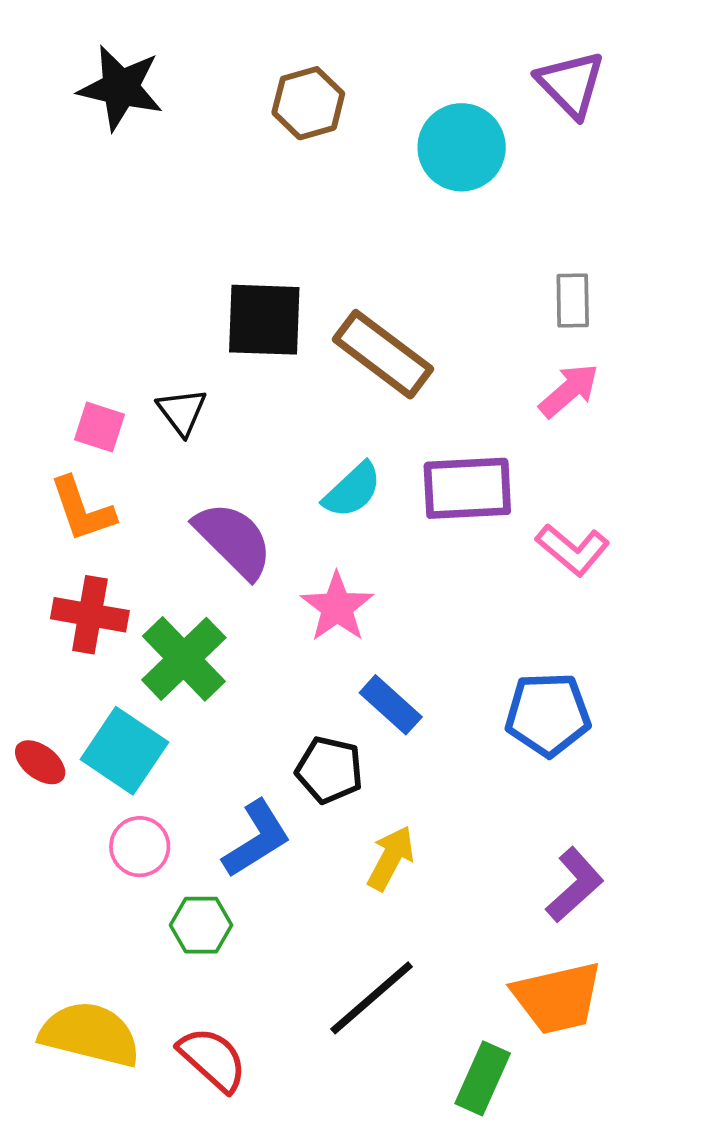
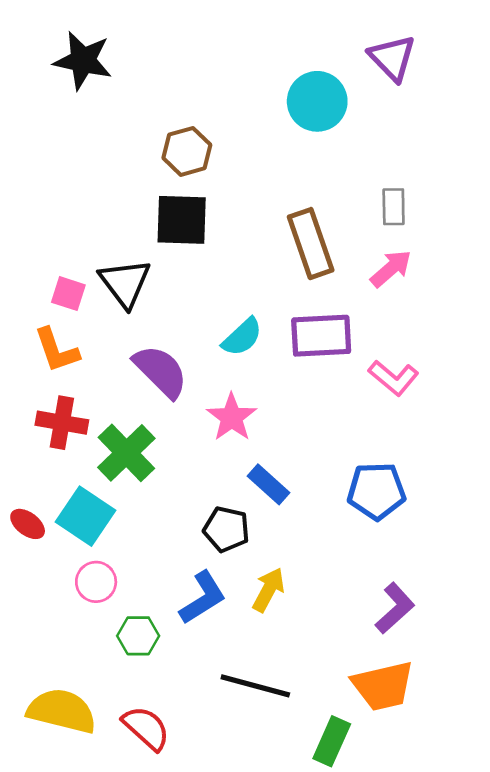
brown hexagon: (308, 103) -> (187, 151), moved
brown rectangle: (383, 354) -> (311, 244), moved, turned 34
black triangle: (182, 412) -> (125, 283), size x1.5
blue L-shape: (257, 839) -> (203, 598), moved
black line: (372, 998) -> (255, 686), turned 56

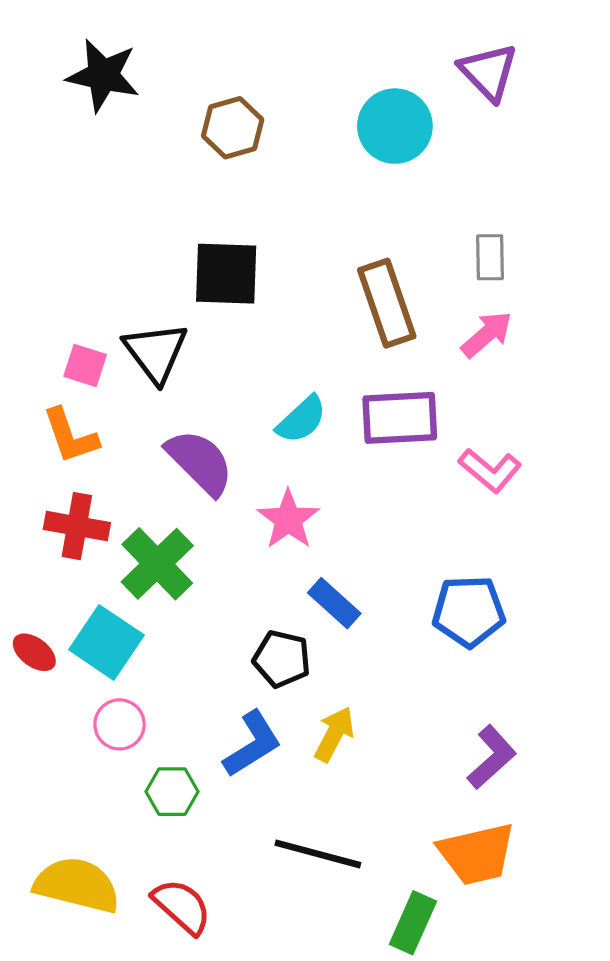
brown hexagon: (187, 151) -> (233, 128), moved

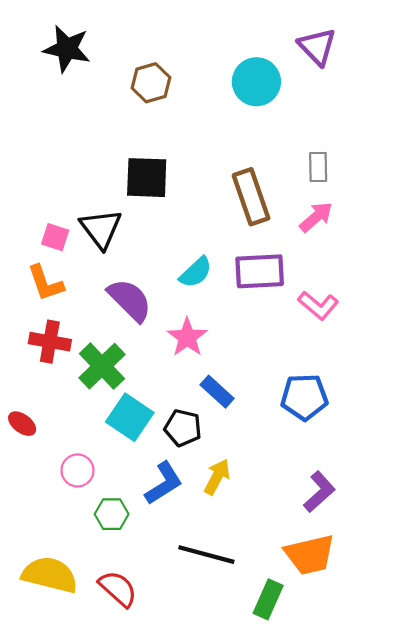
cyan square: (106, 642) -> (130, 417), moved

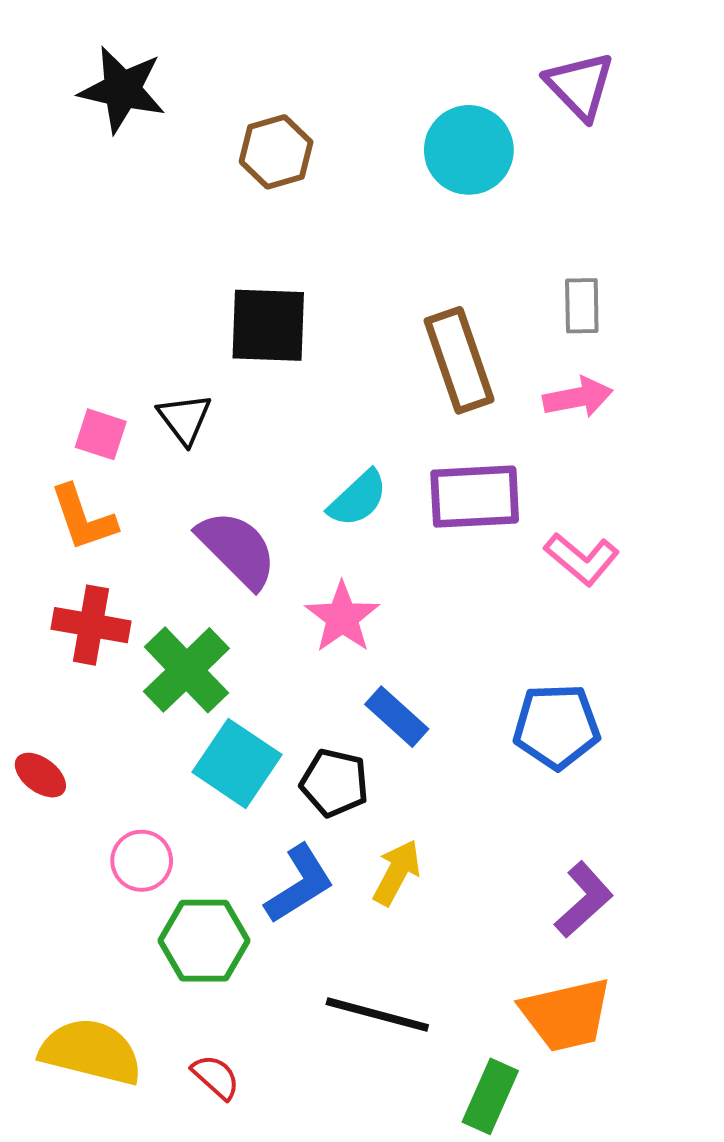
pink arrow: (316, 217) -> (578, 397), turned 30
black triangle: (101, 229) -> (184, 419), size x0.7
green hexagon: (112, 514) -> (204, 941), size x1.4
red semicircle: (118, 589) -> (216, 1077), size x0.7

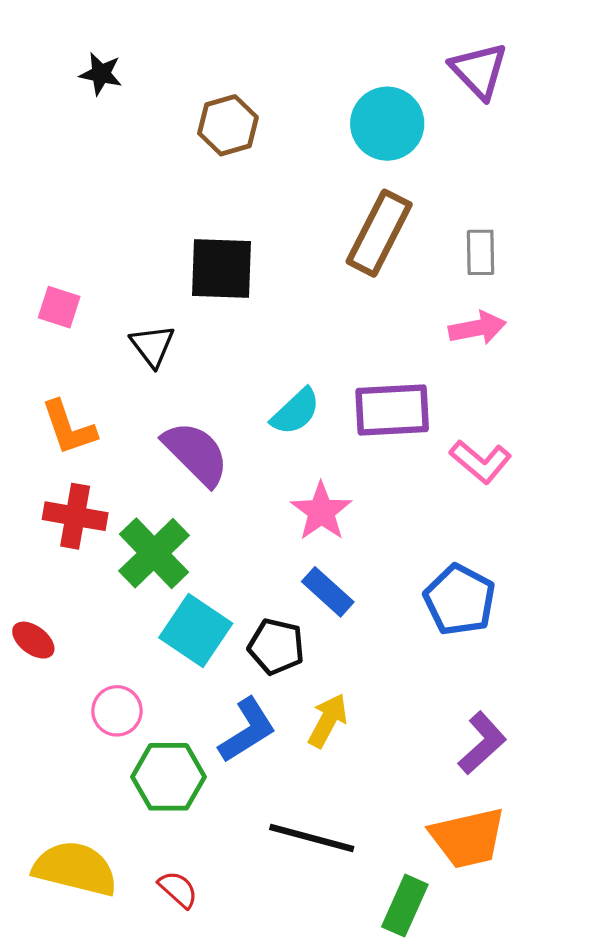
black star: (122, 90) -> (101, 74), size x0.6
brown rectangle: (459, 360) -> (379, 233), moved, turned 46
pink square: (101, 434) -> (59, 307), moved
pink star: (342, 617) -> (321, 511), moved
blue pentagon: (556, 726) -> (460, 600), turned 30

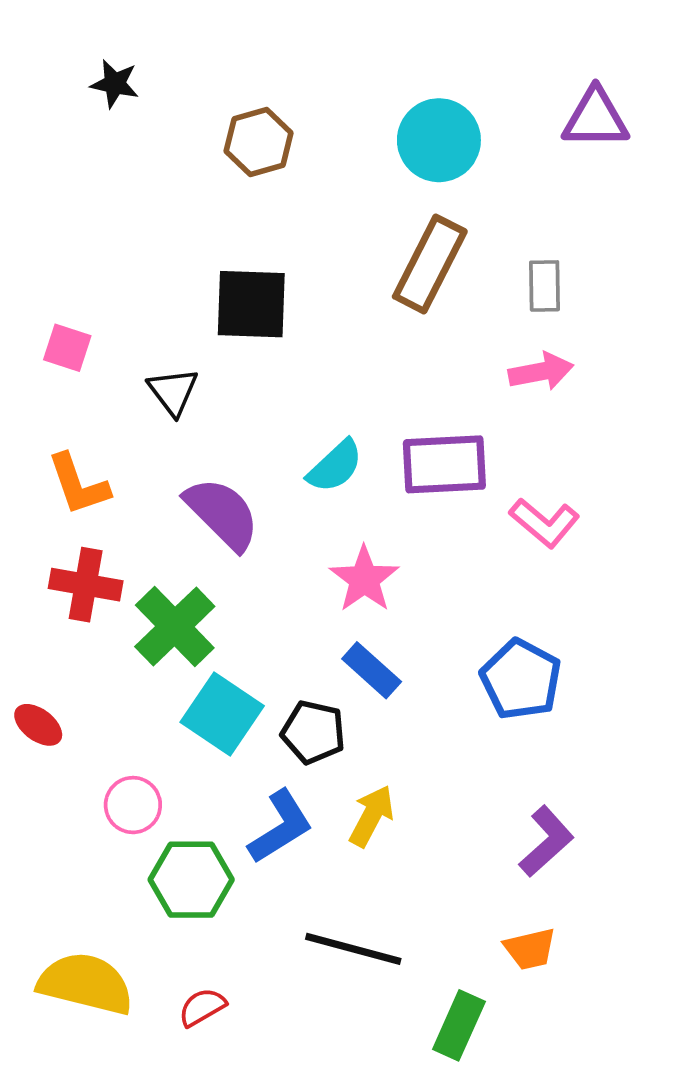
purple triangle: (479, 71) -> (596, 118), moved, turned -46
orange trapezoid: (468, 838) -> (530, 949), size x0.6
red semicircle: (178, 889) -> (202, 1007), turned -72

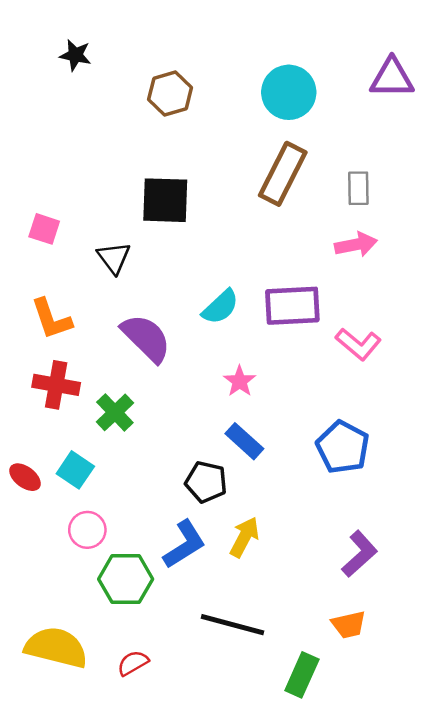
pink star: (364, 579) -> (240, 381), size x0.7
green cross: (175, 627) -> (115, 412), size x0.7
cyan square: (222, 714) -> (75, 470), moved, size x0.7

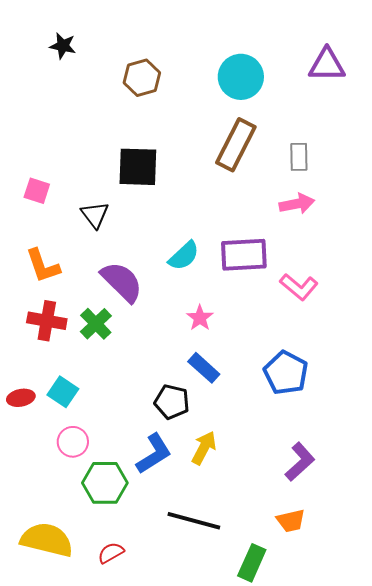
green cross: (115, 412) -> (96, 324), moved
red ellipse: (25, 477) -> (21, 398), turned -48

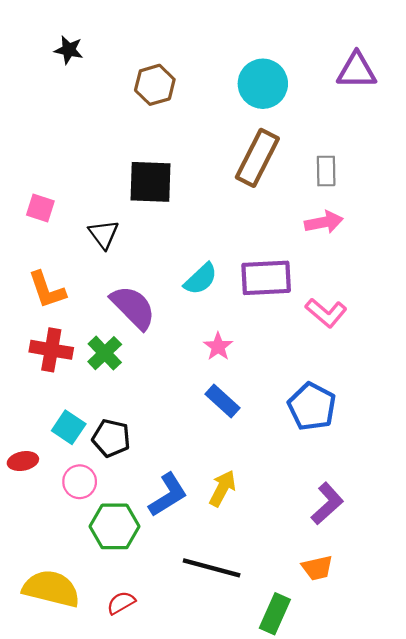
red ellipse: (21, 398) -> (23, 461), moved
black pentagon: (172, 402) -> (111, 438), moved

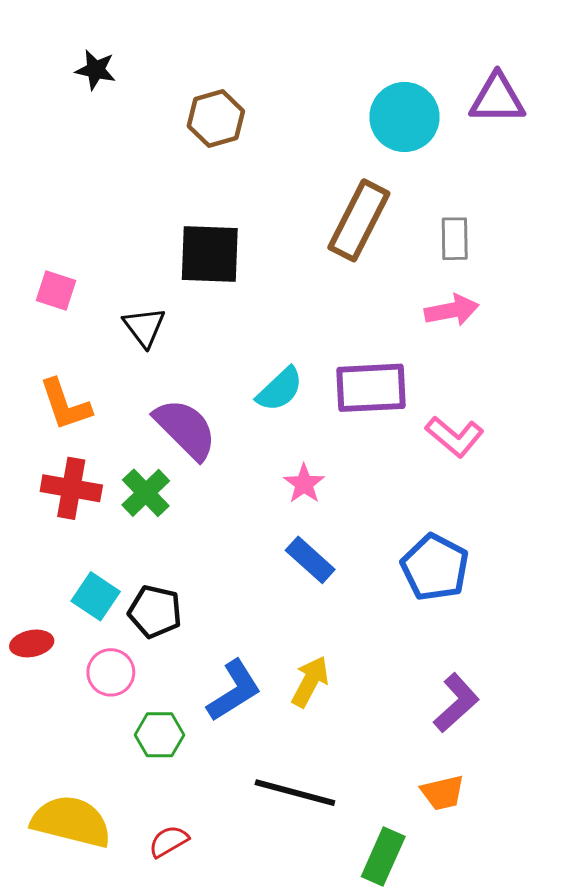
cyan circle: (263, 84) -> (404, 117), moved
green hexagon: (115, 526) -> (160, 735), size x0.7

